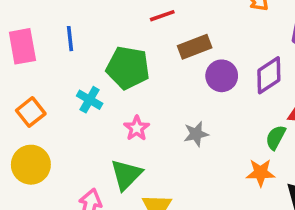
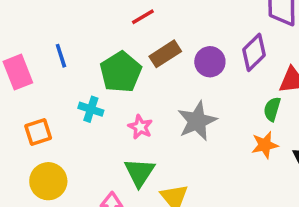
brown rectangle: (195, 47) -> (165, 54), moved
green pentagon: (128, 68) -> (121, 72), turned -30
orange square: (31, 112) -> (38, 132), turned 32
gray star: (196, 134) -> (197, 121), size x1.6

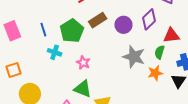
blue line: (61, 56) -> (43, 30), moved
gray star: (197, 121) -> (134, 57), moved, turned -30
orange square: (38, 132) -> (14, 70), moved
green triangle: (139, 172) -> (83, 89), turned -42

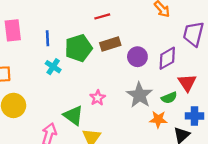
red triangle: (171, 35) -> (187, 83), turned 48
green semicircle: (159, 52) -> (169, 98), turned -144
pink star: (83, 63) -> (98, 98), moved

